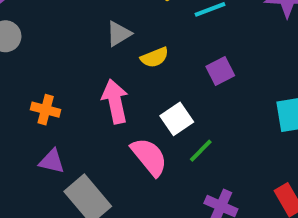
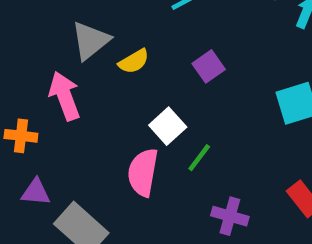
gray triangle: (119, 34) -> (90, 41), size x1.4
pink arrow: (115, 101) -> (65, 96), moved
pink semicircle: (149, 157) -> (143, 172), turned -123

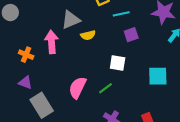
purple square: (209, 66) -> (131, 35), moved
white square: (168, 126) -> (118, 63), moved, turned 35

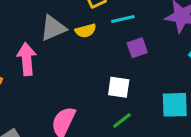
yellow semicircle: (88, 35) -> (86, 31), moved
green line: (105, 88) -> (122, 121), moved

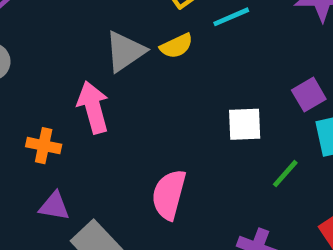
purple square: (137, 48) -> (309, 95), moved
green line: (122, 121) -> (285, 174), moved

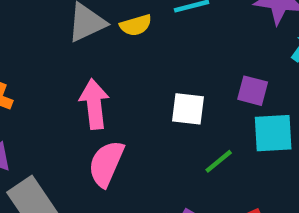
purple square: (309, 95) -> (253, 91), turned 36
pink arrow: (93, 107) -> (94, 104), moved

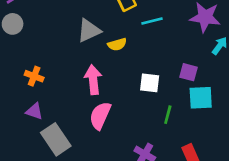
yellow semicircle: (136, 25) -> (117, 44), moved
green line: (219, 161) -> (168, 115), turned -36

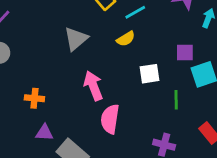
yellow semicircle: (117, 44) -> (126, 39), moved

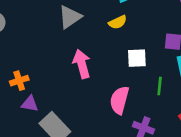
orange cross: (34, 98) -> (19, 81), moved, turned -30
pink semicircle: (110, 119) -> (119, 100), moved

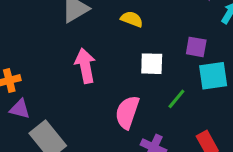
yellow semicircle: (118, 22) -> (132, 19), turned -138
green line: (160, 86) -> (176, 99), turned 30

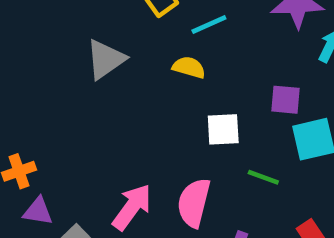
pink arrow: (85, 66) -> (132, 207), moved, turned 52
green line: (176, 99) -> (263, 177), turned 75

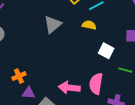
white square: (223, 129) -> (106, 51), turned 35
pink arrow: (132, 207) -> (69, 88), turned -115

